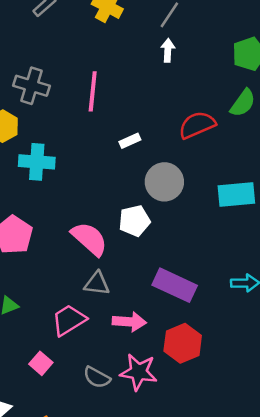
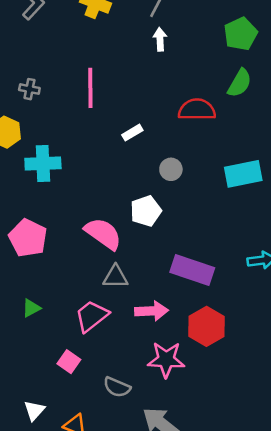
gray cross: (31, 86) -> (29, 89), size x0.6
red semicircle: (197, 125) -> (197, 110), turned 30
gray circle: (164, 182) -> (171, 169), size x0.6
gray semicircle: (97, 377) -> (117, 387), moved

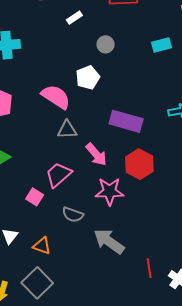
cyan rectangle: (243, 174) -> (162, 45), size x0.7
pink arrow: (152, 311) -> (96, 154), turned 55
pink trapezoid: (92, 316) -> (58, 175), moved

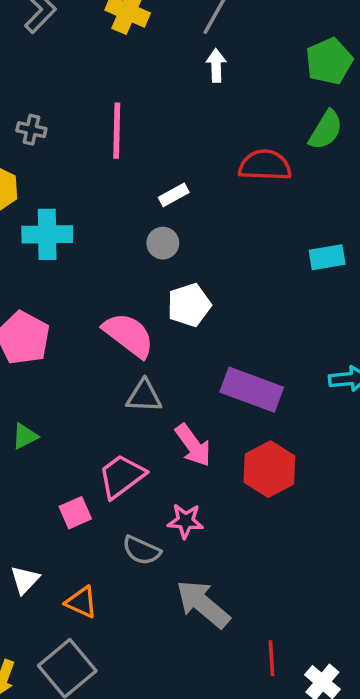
gray circle: (106, 44) -> (163, 243), moved
pink star: (110, 191) -> (186, 521), moved, size x0.7
pink square: (35, 197) -> (75, 513), turned 30

